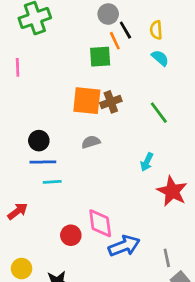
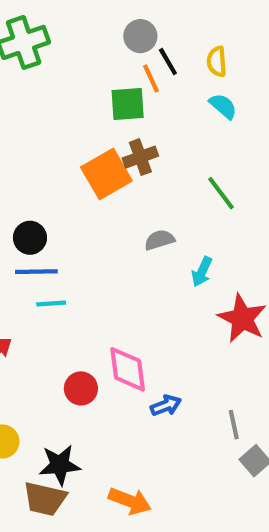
orange square: (87, 101) -> (106, 174), turned -36
brown cross: (111, 102) -> (140, 157), moved
gray semicircle: (91, 142) -> (159, 240), moved
blue arrow: (124, 246) -> (166, 405), size x0.6

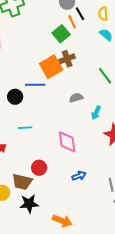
green square: (128, 104) -> (61, 34), turned -36
blue line: (36, 272) -> (35, 85), moved
pink diamond: (128, 369) -> (67, 142), moved
brown trapezoid: (45, 499) -> (22, 182), moved

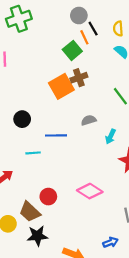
blue line: (35, 85) -> (56, 135), moved
pink diamond: (67, 142) -> (90, 191), moved, turned -50
blue arrow: (79, 176) -> (110, 242), moved
brown trapezoid: (22, 182) -> (30, 212), turned 30

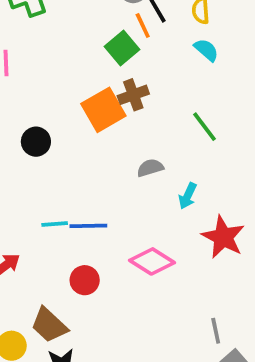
black circle: (22, 119) -> (36, 142), moved
blue line: (56, 135) -> (88, 226), moved
pink diamond: (90, 191) -> (152, 261), moved
red circle: (48, 197) -> (85, 280), moved

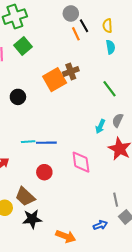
green square: (122, 48) -> (23, 46), moved
cyan semicircle: (206, 50) -> (110, 47), turned 40
gray semicircle: (150, 168) -> (118, 120), moved, turned -48
pink diamond: (152, 261) -> (81, 162), turned 50

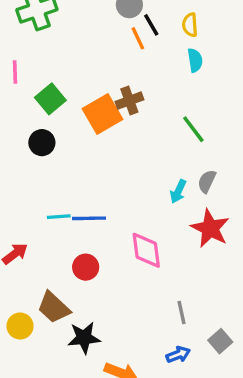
green square: (23, 46) -> (50, 99), moved
gray line: (116, 200) -> (182, 313), moved
black star: (32, 219) -> (84, 338), moved

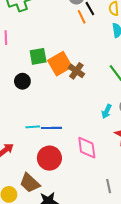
green square: (50, 99) -> (38, 56), moved, turned 30
brown cross: (129, 101) -> (76, 71), moved, turned -35
red circle: (86, 267) -> (49, 158), size x1.5

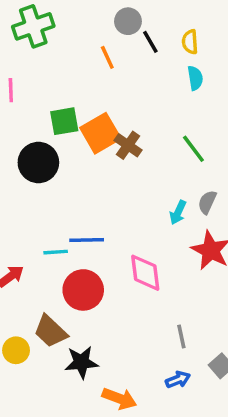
orange line: (82, 17) -> (107, 57), moved
black circle: (22, 81) -> (38, 162), size x1.5
cyan line: (33, 127) -> (56, 252), moved

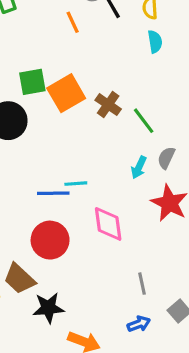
brown cross: (128, 145) -> (108, 105), moved
green line: (193, 149) -> (144, 121), moved
cyan line: (56, 252) -> (76, 184), moved

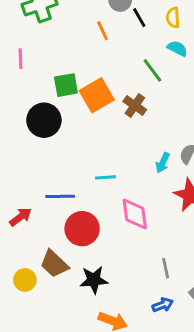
cyan semicircle: (155, 42) -> (177, 48), turned -54
green line: (144, 121) -> (152, 70), moved
blue line: (53, 193) -> (60, 196), moved
black star: (48, 308) -> (94, 280), moved

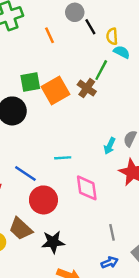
yellow semicircle: (173, 18) -> (112, 36), moved
orange line: (103, 31) -> (49, 35), moved
green line: (152, 70) -> (101, 70), turned 65
brown cross: (135, 106) -> (87, 88), moved
blue line: (60, 196) -> (25, 173), turned 35

